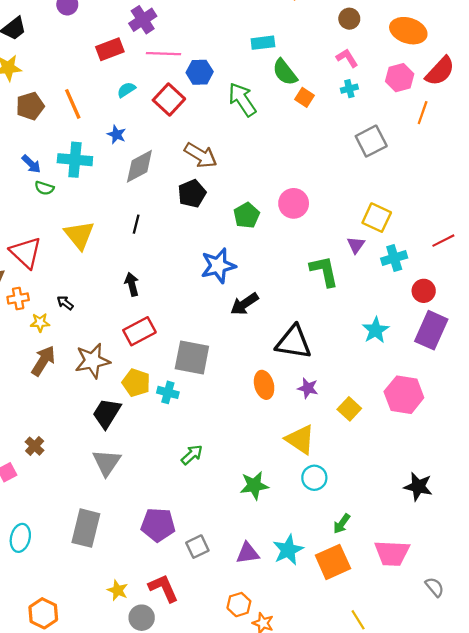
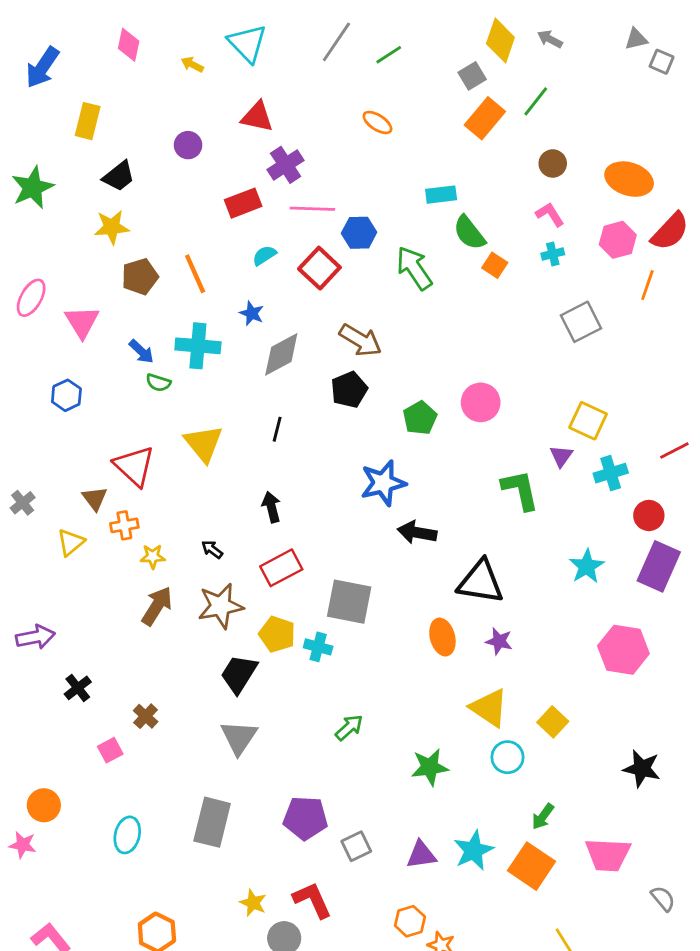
black arrow: (65, 303) -> (212, 549), moved
black arrow: (244, 304) -> (417, 532), turned 44
yellow square: (349, 409) -> (553, 722), moved
orange square: (333, 562) -> (532, 866), turned -32

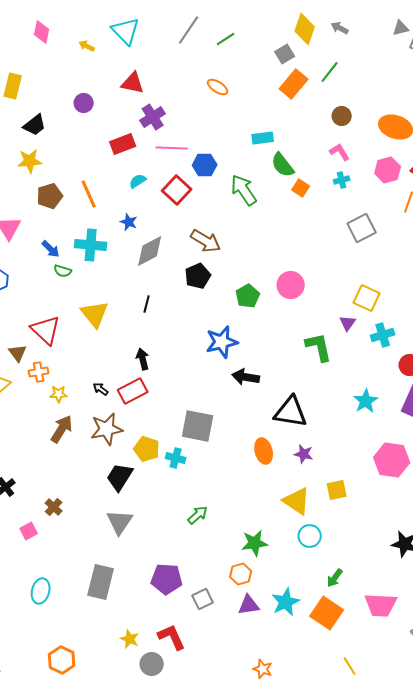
red rectangle: (281, 568) -> (133, 391), moved
yellow square: (553, 722) -> (337, 490), moved, turned 35
orange hexagon: (410, 921) -> (241, 574), moved

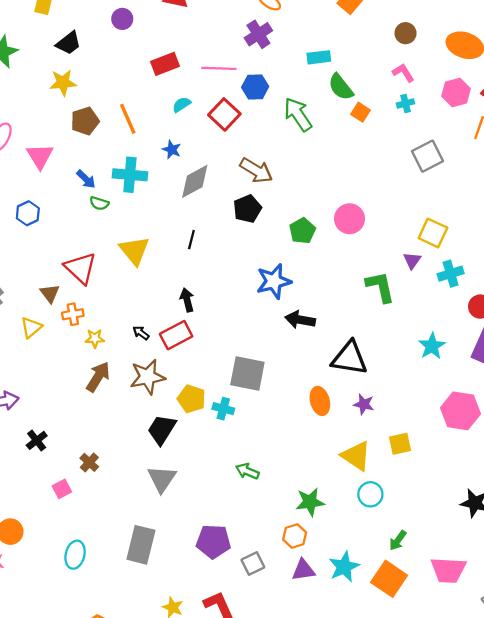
purple cross: (153, 117) -> (258, 34), moved
green arrow: (198, 515) -> (247, 471), turned -115

